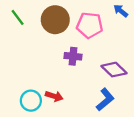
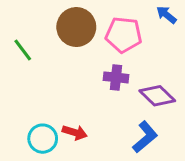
green line: (18, 17) -> (23, 50), moved
purple cross: (73, 56) -> (116, 77), moved

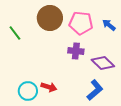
blue arrow: (166, 15) -> (109, 25), moved

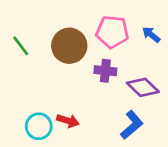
brown circle: (50, 18) -> (69, 46), moved

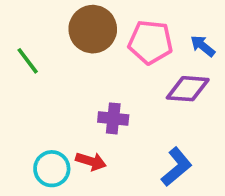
brown circle: (69, 46) -> (93, 29), moved
purple cross: (105, 71) -> (113, 118), moved
purple diamond: (143, 87) -> (188, 89), moved, turned -40

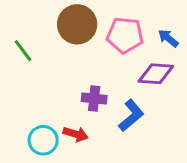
blue L-shape: (177, 167) -> (131, 115), moved

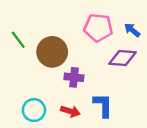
brown circle: (77, 24) -> (52, 52), moved
blue L-shape: (131, 115) -> (103, 105), moved, turned -50
red arrow: (76, 134) -> (70, 111), moved

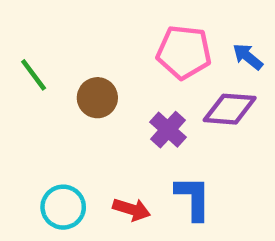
brown circle: (52, 52) -> (97, 98), size x0.7
purple cross: (74, 77) -> (168, 130), moved, turned 36

